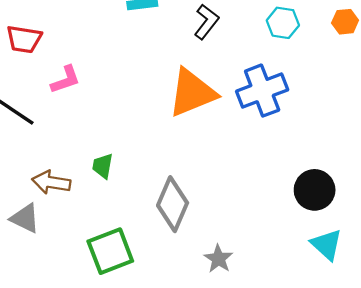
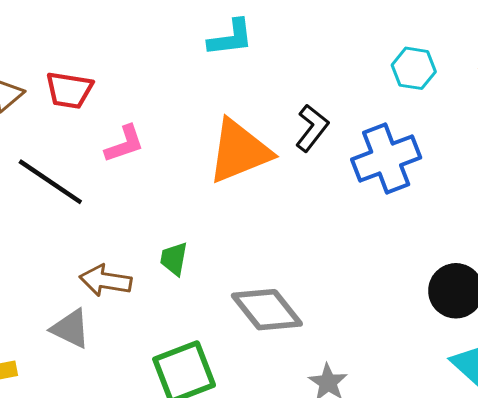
black L-shape: (206, 22) -> (312, 128), moved
orange triangle: (192, 93) -> (239, 151), moved
gray diamond: (173, 204) -> (267, 310), turned -62

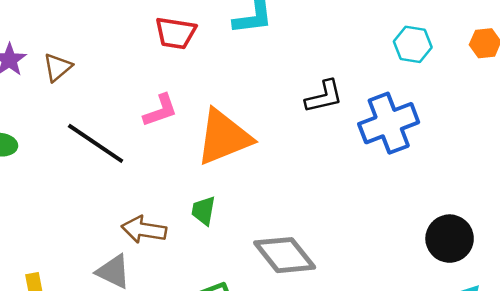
red trapezoid: (69, 90) -> (176, 33), moved
black L-shape: (312, 128) -> (324, 96), turned 39
orange triangle: (239, 151) -> (224, 137), moved

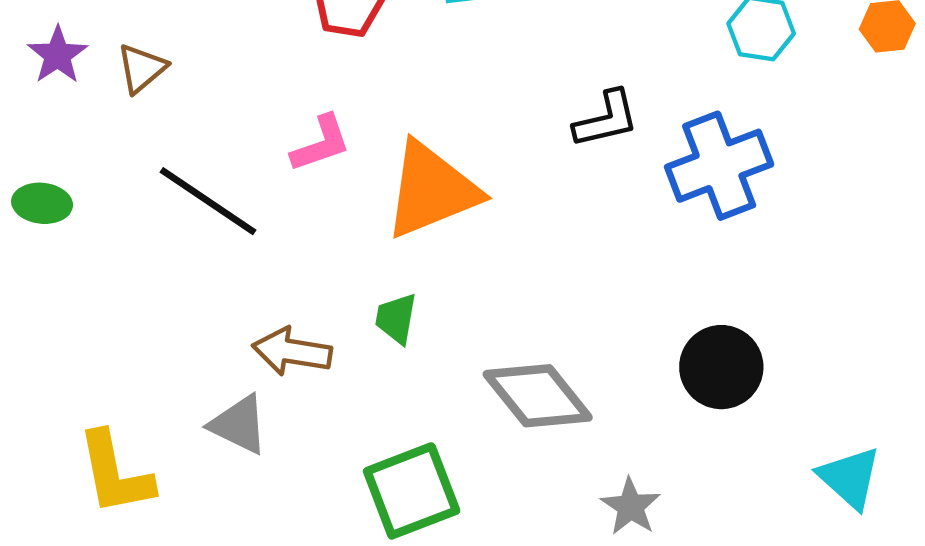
black circle: (450, 239) -> (721, 367), moved

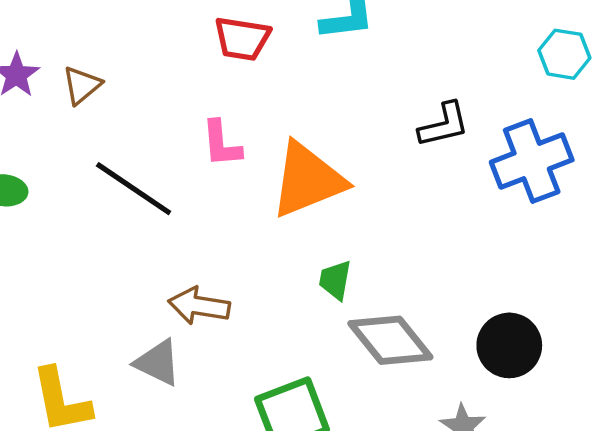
pink L-shape: (321, 144) -> (221, 144), turned 104
green trapezoid: (396, 318) -> (335, 280), moved
black circle: (721, 367) -> (509, 345), moved

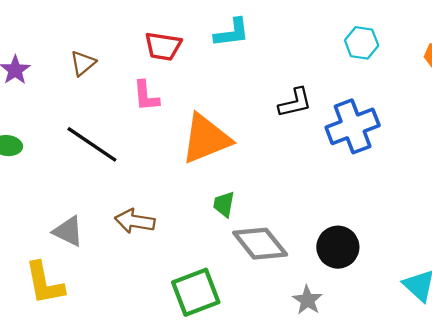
cyan hexagon: (564, 54) -> (362, 43), moved
brown triangle: (82, 85) -> (83, 63), moved
pink L-shape: (221, 144) -> (146, 96), moved
gray triangle: (158, 363) -> (68, 231), moved

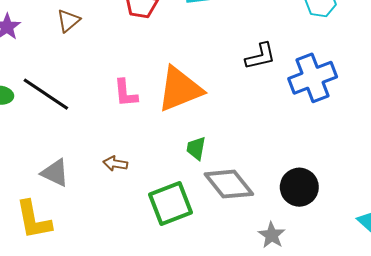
pink L-shape: (146, 96) -> (126, 93), moved
black line: (92, 144) -> (46, 94), moved
brown arrow: (135, 221) -> (115, 164), size x0.7
green square: (196, 292) -> (171, 203), moved

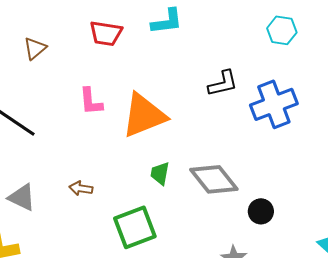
pink L-shape: (126, 93) -> (91, 101), moved
gray diamond: (229, 184) -> (214, 179), moved
black circle: (299, 187) -> (261, 211), size x0.7

